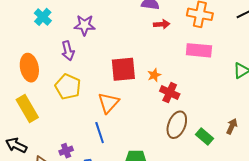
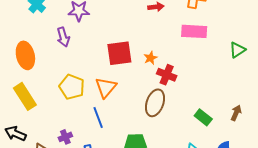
yellow pentagon: (68, 87) -> (72, 87), moved
brown ellipse: (177, 125) -> (155, 103), moved
brown arrow: (232, 126) -> (236, 113), moved

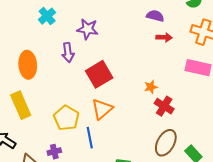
red square: (119, 53) -> (99, 74), moved, turned -32
yellow pentagon: (72, 87) -> (66, 118), moved
brown ellipse: (155, 103) -> (166, 143), moved

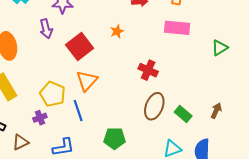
orange star: (151, 87) -> (117, 31), moved
purple cross: (54, 152) -> (40, 118), moved

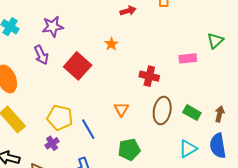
pink rectangle: (177, 28) -> (188, 58), moved, size x0.7
orange triangle: (87, 81) -> (121, 109), moved, size x0.7
brown arrow: (216, 111) -> (220, 114), moved

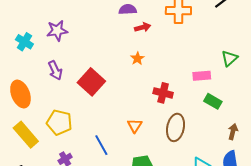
purple star: (53, 27) -> (57, 31), moved
orange star: (111, 44) -> (137, 59), moved
green rectangle: (192, 113) -> (213, 101), moved
yellow pentagon: (60, 118) -> (59, 122), moved

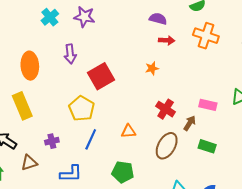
green rectangle: (213, 101) -> (207, 146), moved, turned -30
yellow pentagon: (59, 122) -> (82, 108), moved
orange triangle: (135, 126) -> (128, 131), turned 35
brown arrow: (233, 132) -> (190, 123), moved
blue line: (101, 145) -> (91, 139), turned 35

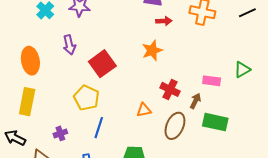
orange star: (152, 68) -> (152, 50), size x1.5
yellow rectangle: (22, 106) -> (27, 102), turned 40
orange triangle: (128, 131) -> (144, 110), moved
green rectangle: (207, 146) -> (215, 122), size x1.4

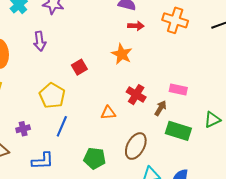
orange star: (152, 50) -> (122, 54), turned -30
red square: (102, 64) -> (79, 67), moved, size x0.6
green triangle: (242, 69) -> (212, 120), moved
brown ellipse: (175, 126) -> (136, 146), moved

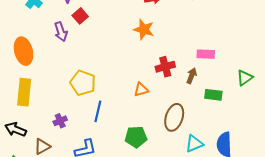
red square: (79, 67) -> (80, 16), moved
red cross: (136, 95) -> (165, 67), turned -36
green rectangle: (178, 131) -> (213, 95), size x0.7

